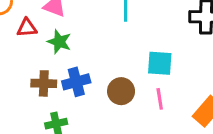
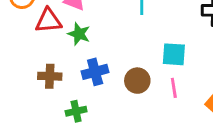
red triangle: (27, 28) -> (48, 21), size x1.4
brown cross: (44, 83) -> (50, 76), moved

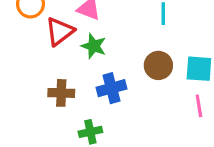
red triangle: (48, 21) -> (60, 31), turned -32
brown circle: (137, 81) -> (158, 65), moved

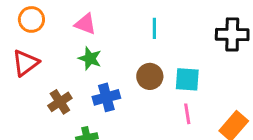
red triangle: (60, 31) -> (25, 63), moved
brown cross: (61, 93) -> (60, 102), turned -35

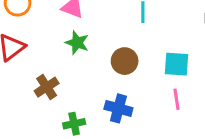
brown circle: (150, 76) -> (125, 61), moved
blue cross: (106, 97) -> (118, 108), moved, turned 30

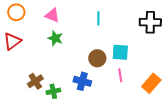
brown circle: (125, 61) -> (97, 58), moved
brown cross: (47, 87) -> (35, 81), moved

